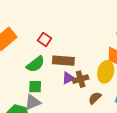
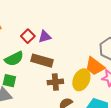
purple triangle: (68, 78) -> (45, 37), moved

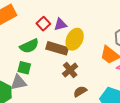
yellow ellipse: (81, 80) -> (75, 39), moved
brown cross: (55, 82) -> (70, 70), turned -35

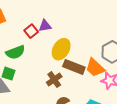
purple triangle: (60, 24) -> (45, 26), moved
brown rectangle: (57, 48) -> (74, 67), moved

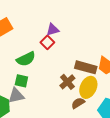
red square: (31, 31) -> (47, 42), moved
yellow ellipse: (61, 49) -> (88, 87), moved

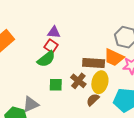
purple triangle: (53, 30) -> (54, 32), turned 32
green semicircle: (26, 59) -> (46, 59), moved
green square: (21, 81) -> (56, 85), moved

